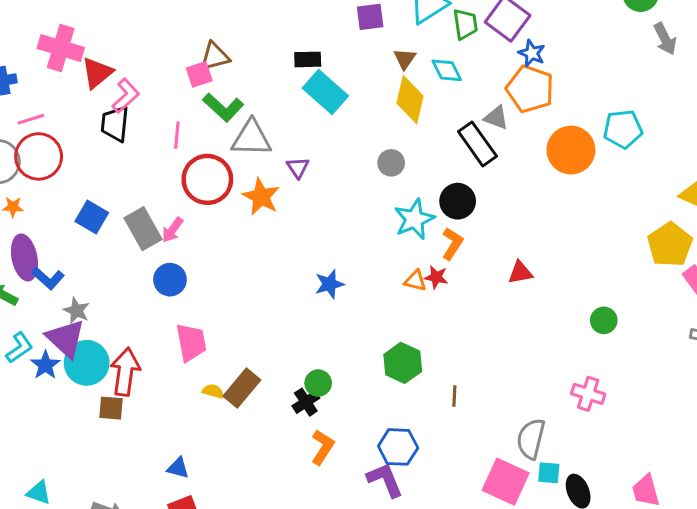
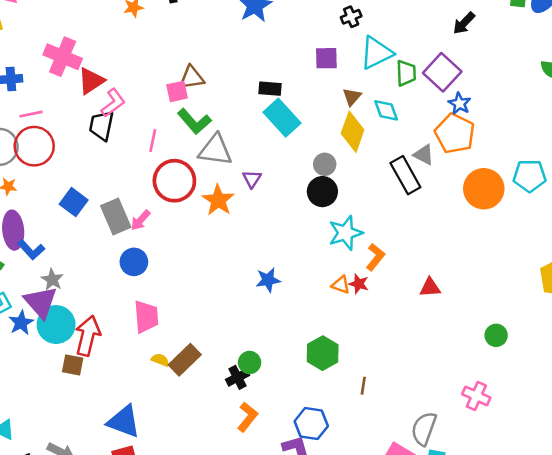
gray circle: (391, 163) -> (325, 164), moved
black circle: (458, 201) -> (322, 192), moved
blue triangle: (178, 468) -> (124, 421), size x1.8

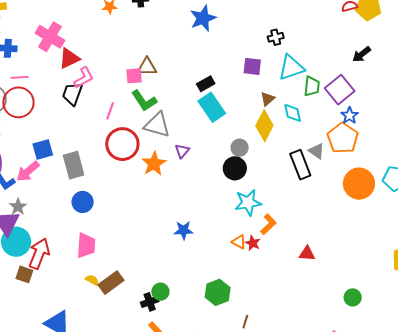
black rectangle: (270, 89) -> (206, 84), turned -42
blue square: (74, 202) -> (43, 150), turned 30
pink arrow: (141, 220) -> (28, 171), moved, size x1.4

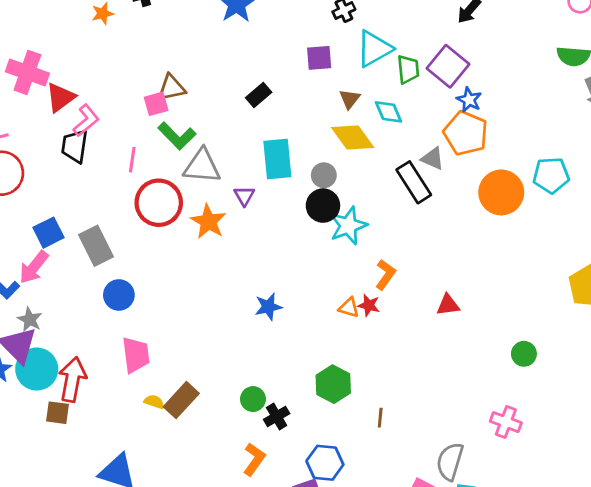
cyan rectangle: (212, 107) -> (277, 159), moved, turned 40
yellow diamond: (264, 126) -> (353, 137), turned -52
cyan star: (248, 203) -> (348, 226), moved
black cross: (150, 302) -> (277, 416), moved

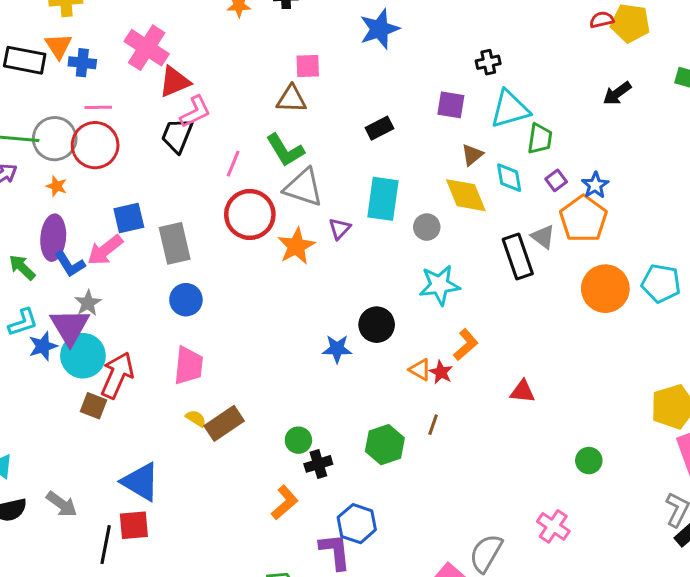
purple square: (448, 66) -> (556, 180), moved, size x0.5
pink square: (156, 104) -> (308, 66), moved
black circle: (323, 206) -> (377, 325), moved
brown line: (380, 418) -> (433, 425), moved

